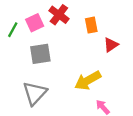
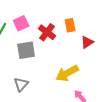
red cross: (59, 15) -> (47, 32), moved
gray triangle: (35, 93) -> (21, 84), size x0.7

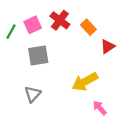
orange rectangle: (70, 25) -> (88, 27), turned -32
red cross: (47, 32) -> (60, 20), moved

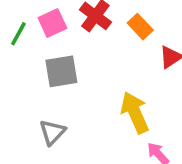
yellow arrow: (85, 82) -> (135, 113), turned 95

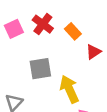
gray square: (61, 71) -> (40, 69), moved

